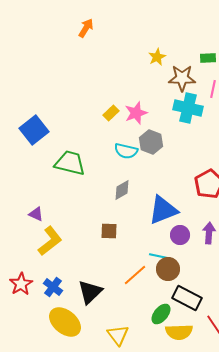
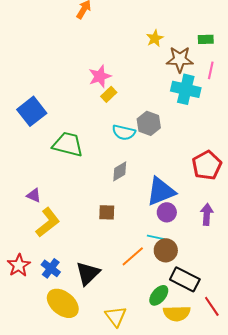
pink star: (136, 113) -> (100, 76), moved
purple circle: (180, 235) -> (167, 212), moved

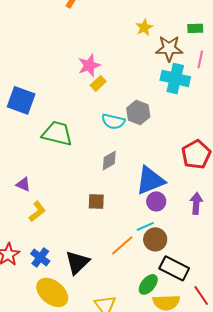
blue square: (32, 111) -> (21, 100), turned -32
yellow L-shape: (48, 222) -> (37, 211), size x0.7
cyan line: (156, 237) -> (145, 226), turned -36

